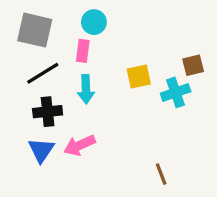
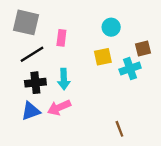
cyan circle: (94, 22) -> (111, 27), moved
cyan arrow: (86, 89) -> (64, 79), moved
blue triangle: (41, 150) -> (31, 111), turned 36

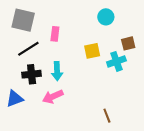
cyan circle: (111, 27) -> (106, 17), moved
blue triangle: (31, 111) -> (15, 99), moved

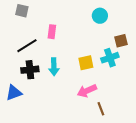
gray square: (23, 20) -> (22, 11), moved, size x0.6
yellow square: (92, 51) -> (86, 63), moved
pink arrow: (53, 97) -> (87, 91), moved

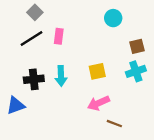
gray square: (22, 11) -> (35, 12), moved, turned 32
black line: (27, 46) -> (32, 38), moved
cyan cross: (110, 58) -> (136, 71), moved
brown line: (101, 109) -> (114, 124), turned -48

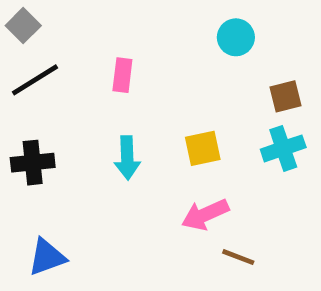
gray square: (35, 12) -> (23, 26), moved
black line: (32, 38) -> (35, 80), moved
black cross: (34, 79) -> (33, 163), moved
blue triangle: (16, 105) -> (47, 257), moved

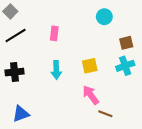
pink arrow: (205, 215) -> (91, 95), turned 78

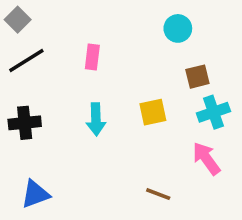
brown square: (126, 43) -> (197, 77), moved
pink arrow: (91, 95) -> (206, 158), moved
brown line: (105, 114) -> (158, 194), moved

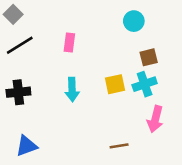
cyan cross: (213, 112) -> (145, 84), moved
pink arrow: (206, 158) -> (155, 119), turned -130
brown line: (158, 194) -> (119, 146), turned -30

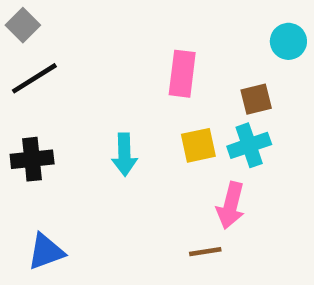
cyan circle: (134, 21) -> (288, 41), moved
pink rectangle: (69, 43) -> (182, 74), moved, size x1.4
pink arrow: (155, 119) -> (231, 205), moved

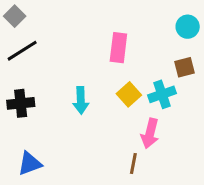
brown square: (256, 99) -> (185, 67), moved
yellow square: (198, 145) -> (129, 94), turned -30
brown line: (205, 252) -> (133, 164), turned -70

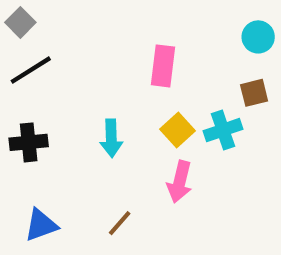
pink arrow: (150, 133) -> (180, 182), moved
brown line: (133, 164) -> (120, 223), moved, turned 30

